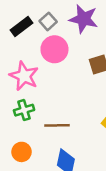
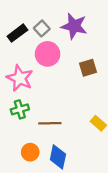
orange circle: (22, 152) -> (30, 152), moved

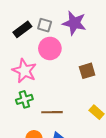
gray square: (42, 28) -> (45, 25), turned -32
brown square: (88, 68) -> (87, 71), moved

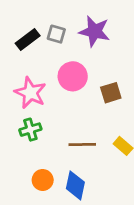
pink circle: (50, 48) -> (73, 76), moved
brown line: (52, 112) -> (82, 145), moved

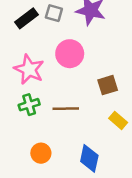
brown square: (111, 93) -> (108, 85), moved
brown line: (82, 145) -> (66, 109), moved
blue diamond: (75, 185) -> (89, 158), moved

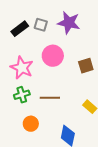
brown square: (108, 85) -> (86, 66), moved
orange circle: (41, 153) -> (31, 124), moved

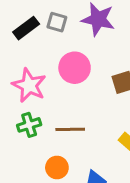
orange circle: (31, 124) -> (57, 167), moved

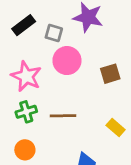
gray square: (57, 22) -> (54, 33), moved
orange circle: (57, 167) -> (25, 150), moved

